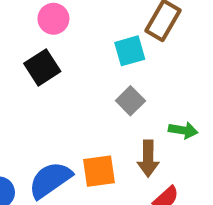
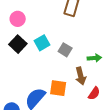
cyan square: (130, 51) -> (42, 43), moved
orange square: (99, 171) -> (58, 88), turned 30

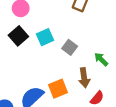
green arrow: (94, 58) -> (101, 59), turned -136
orange square: (58, 88) -> (58, 89), turned -36

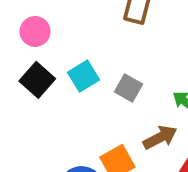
brown arrow: (84, 78) -> (160, 137), turned -102

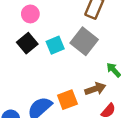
gray square: (128, 88) -> (84, 41), moved, size x1.6

